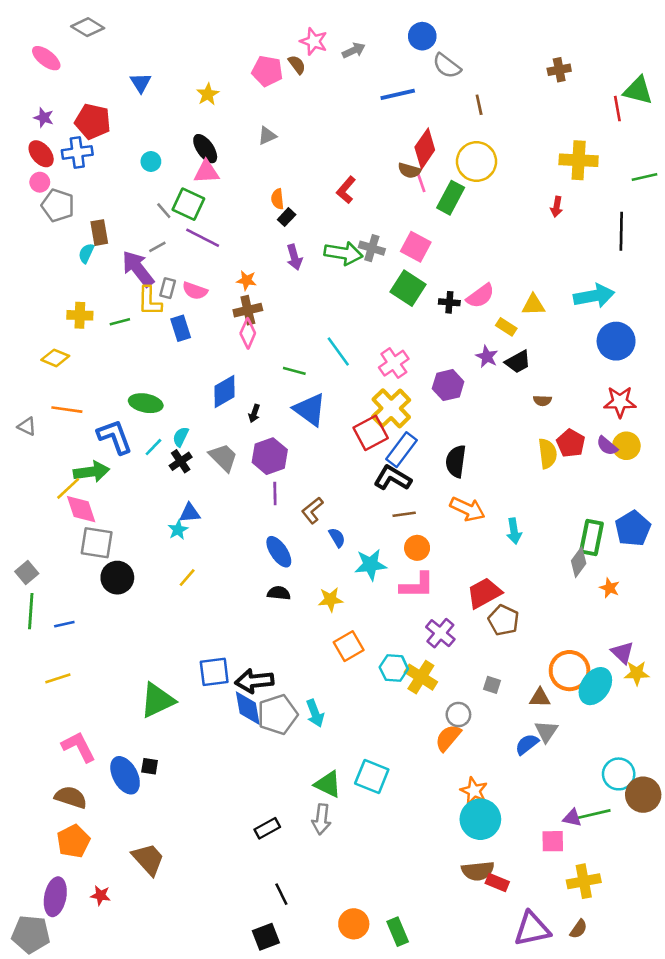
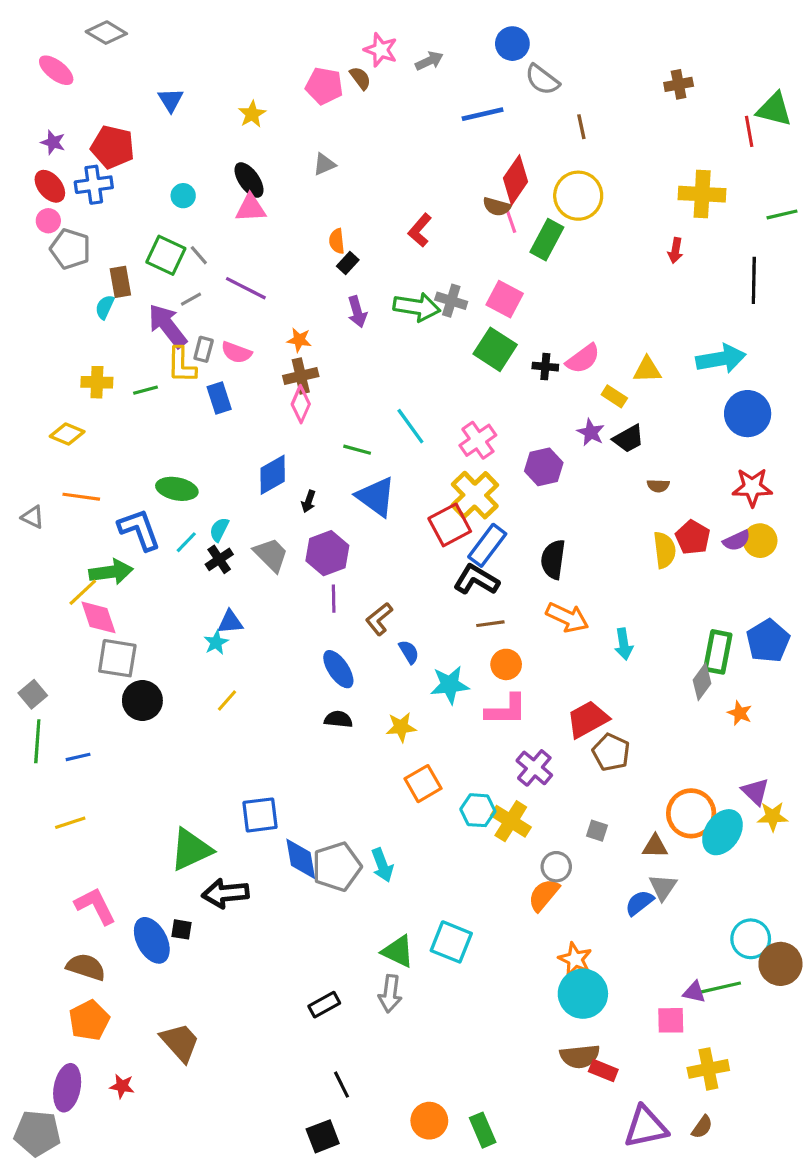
green square: (188, 204) -> (166, 255), moved
purple semicircle: (607, 446) -> (737, 541), turned -65
black arrow: (254, 681) -> (225, 893), moved

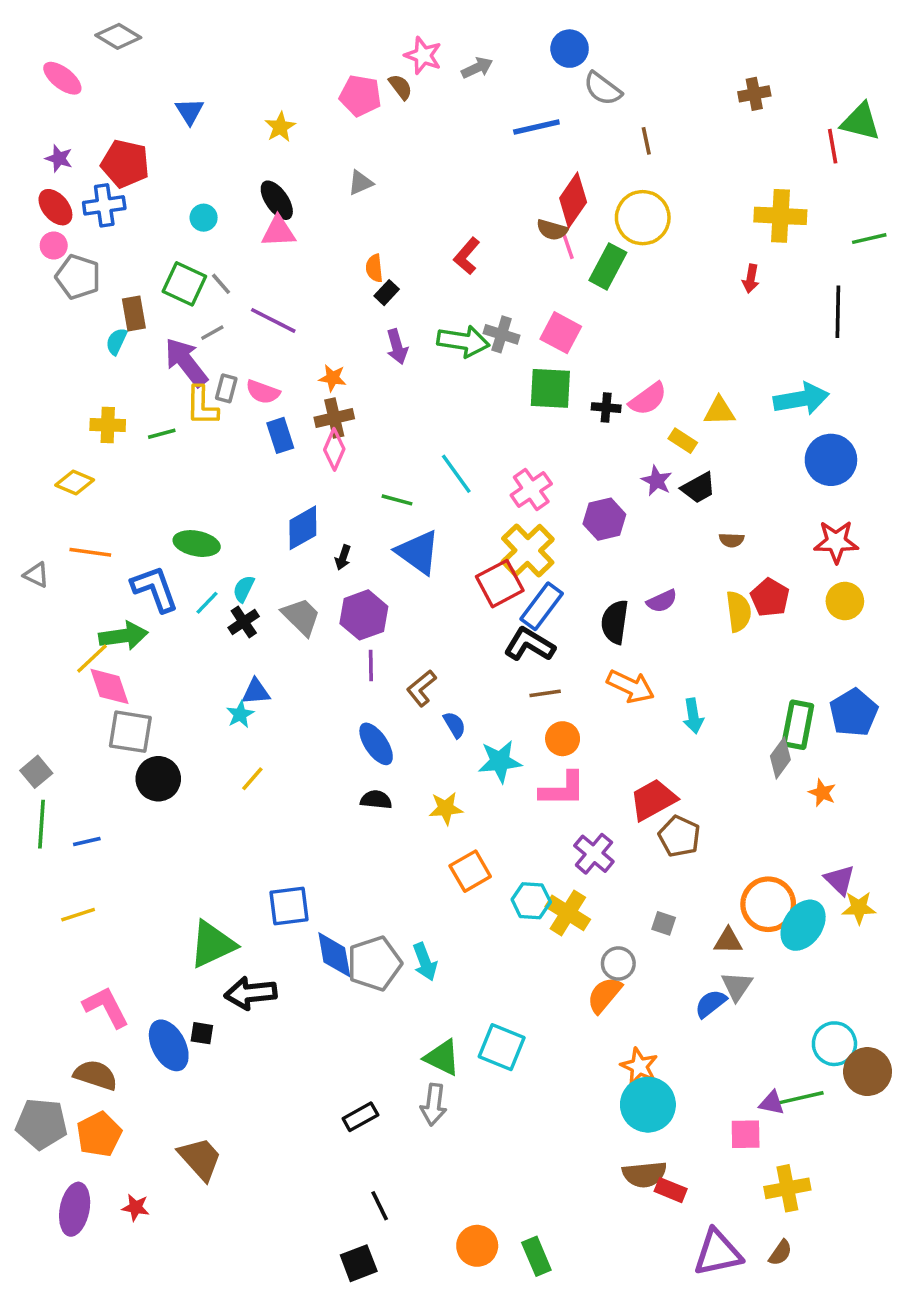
green square: (495, 349) -> (550, 388), turned -30
blue rectangle: (219, 398) -> (280, 435), moved
purple semicircle: (737, 541) -> (662, 601), moved
gray pentagon: (37, 1133) -> (41, 1124), moved

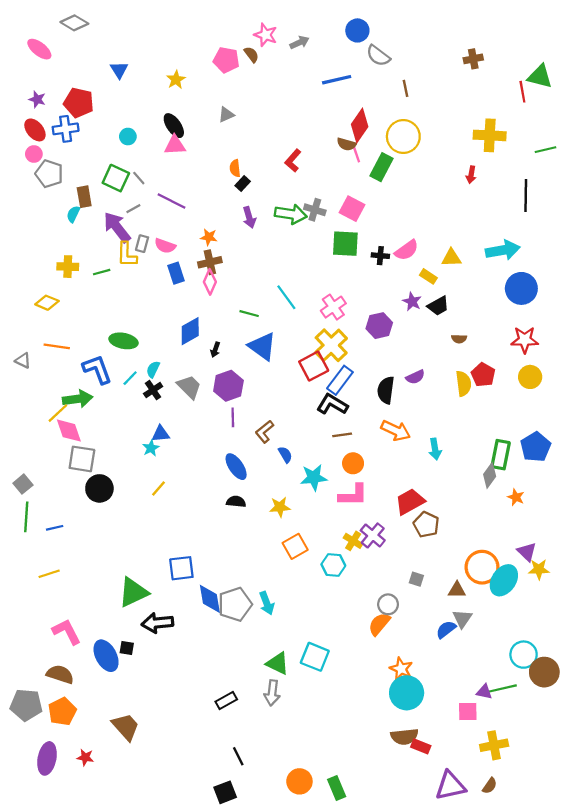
yellow cross: (568, 913) -> (353, 541), moved, size x0.7

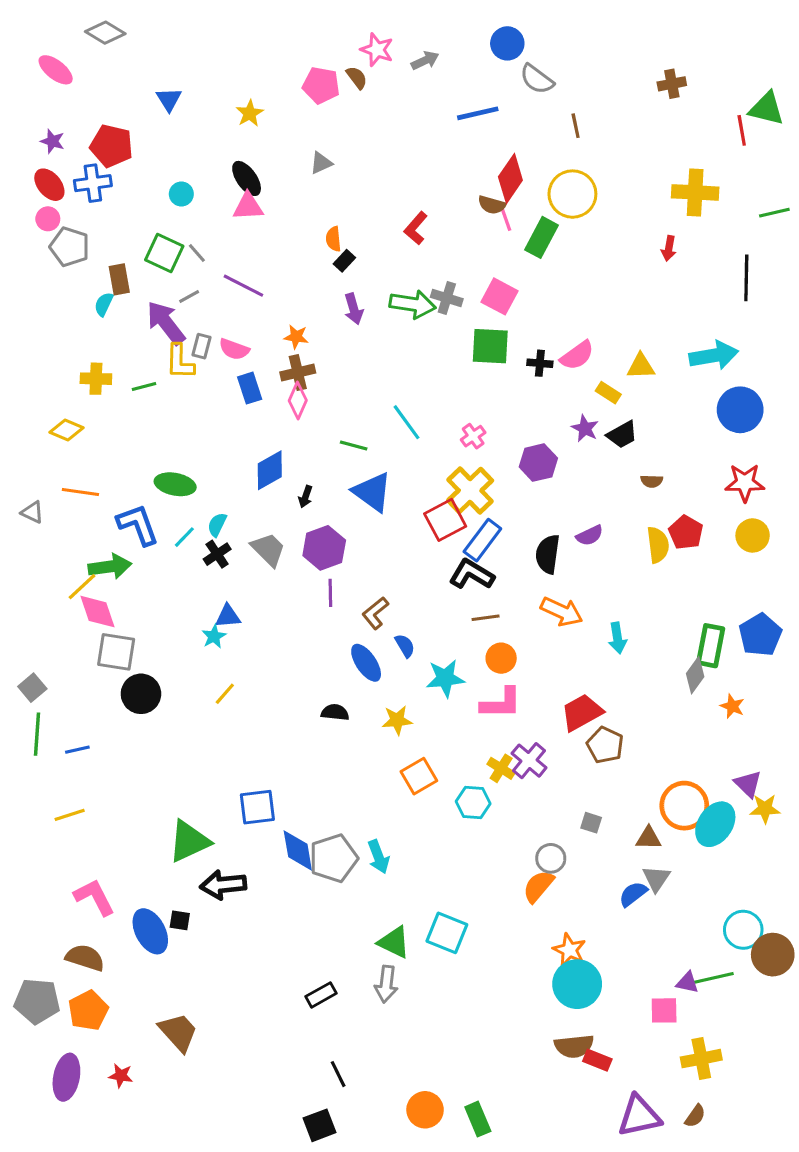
pink cross: (333, 307) -> (473, 436), size x0.7
blue ellipse: (236, 467) -> (366, 663), moved

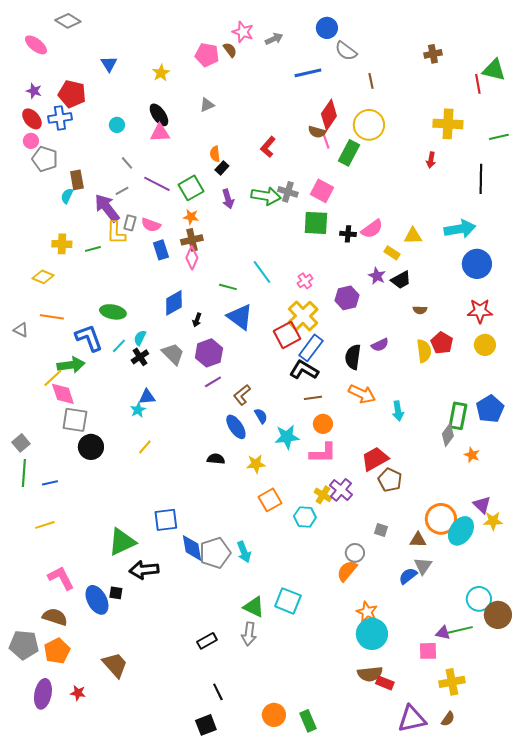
green square: (164, 253) -> (191, 188), moved, turned 35
purple line: (330, 593) -> (213, 382), turned 60

